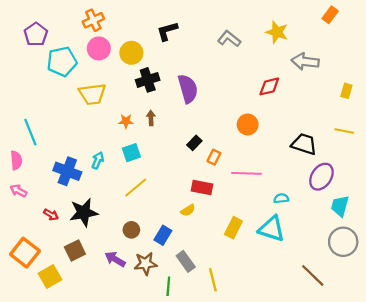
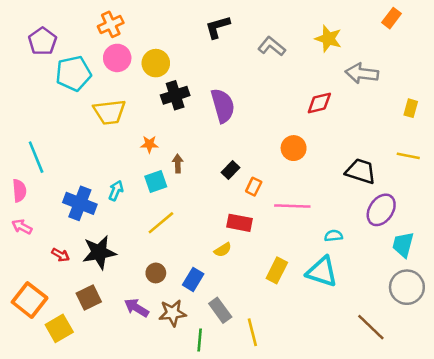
black L-shape: (167, 31) -> (218, 27), moved
brown arrow: (151, 118) -> (178, 164), moved

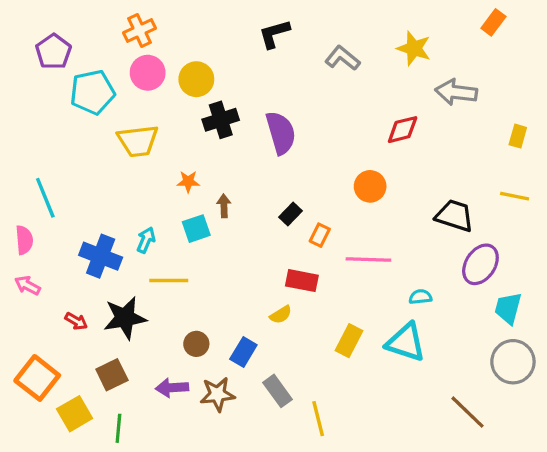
yellow line: (161, 223) -> (169, 281), moved, turned 40
purple arrow: (136, 308) -> (172, 388), turned -35
green line: (200, 340) -> (118, 428), moved

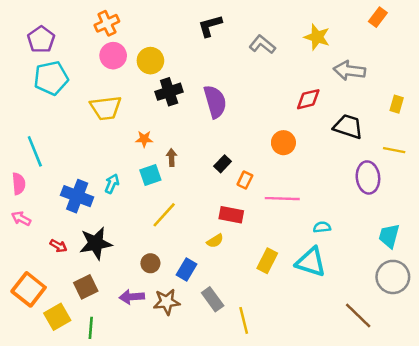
cyan pentagon: (92, 92) -> (51, 78), moved
black trapezoid: (455, 216) -> (348, 127), moved
purple ellipse: (480, 264) -> (368, 177), moved, turned -40
yellow line: (169, 281) -> (164, 215), moved, turned -48

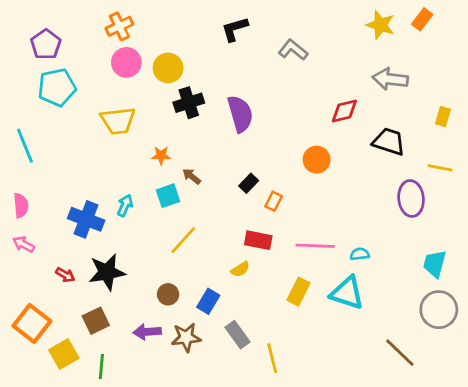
yellow star: (317, 37) -> (380, 25), moved
cyan line: (35, 151) -> (25, 146), moved
brown arrow: (172, 158) -> (192, 176), turned -49
pink line: (282, 199) -> (315, 246), moved

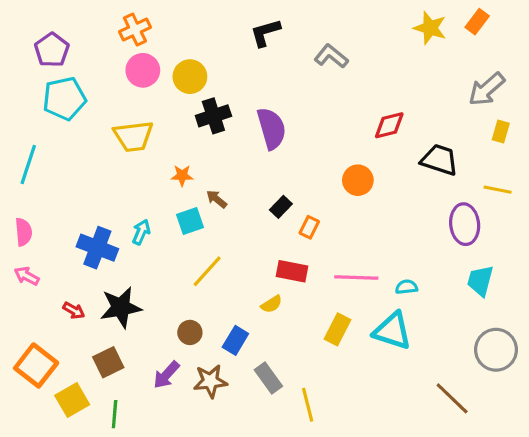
gray arrow: (390, 79) -> (487, 89), moved, turned -48
cyan line: (25, 146) -> (28, 165), turned 40
cyan trapezoid: (435, 264) -> (480, 281), moved
purple arrow: (147, 332) -> (166, 375), turned -44

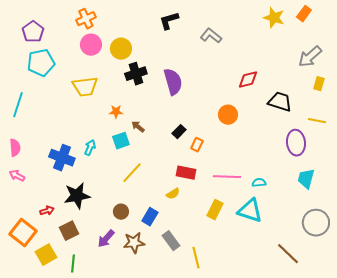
red arrow: (74, 310) -> (47, 211), moved, turned -48

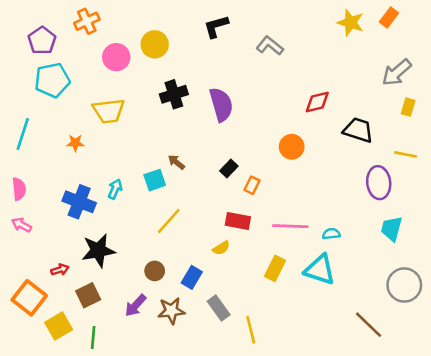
orange cross: (86, 19) -> (87, 21), moved
yellow circle: (121, 49) -> (155, 44), moved
orange star: (116, 112) -> (75, 143), moved

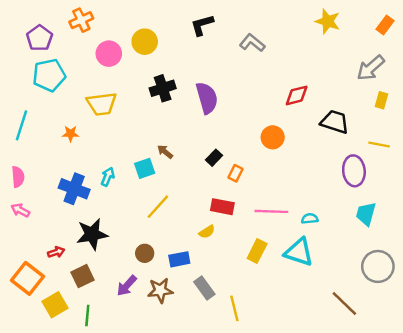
orange rectangle: (389, 17) -> (385, 25), moved
blue rectangle: (192, 277) -> (179, 259), turned 48

